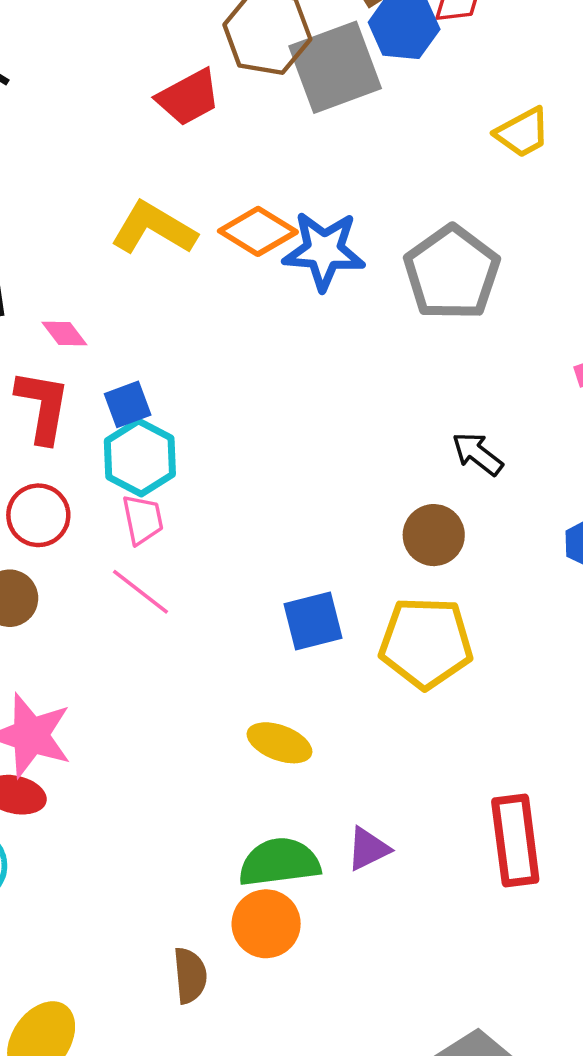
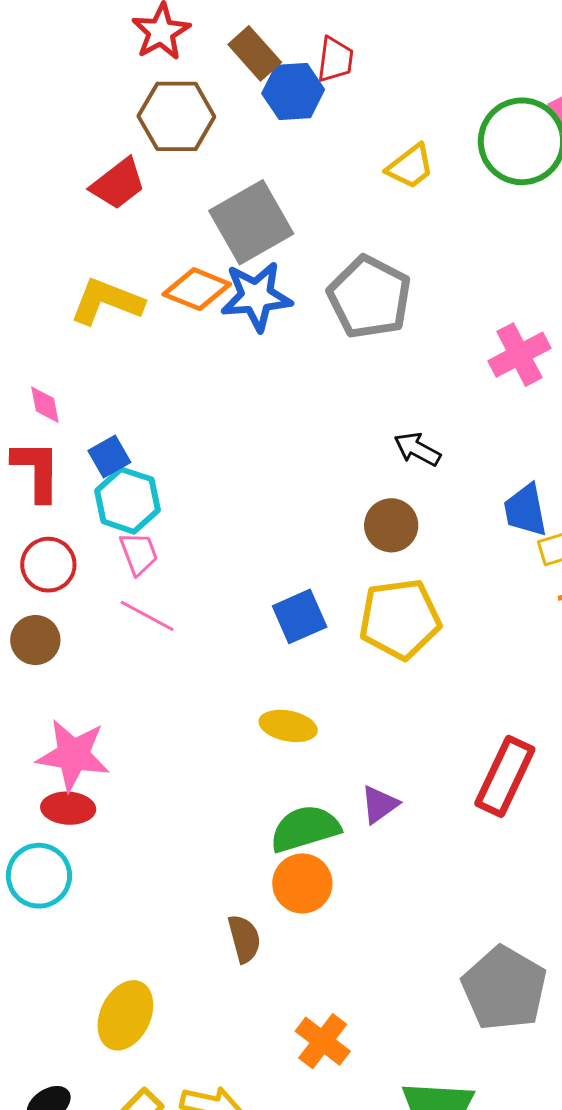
gray square: (335, 67) -> (251, 222), moved
pink diamond: (64, 334) -> (45, 405), turned 36
red rectangle: (515, 840) -> (505, 776), turned 42

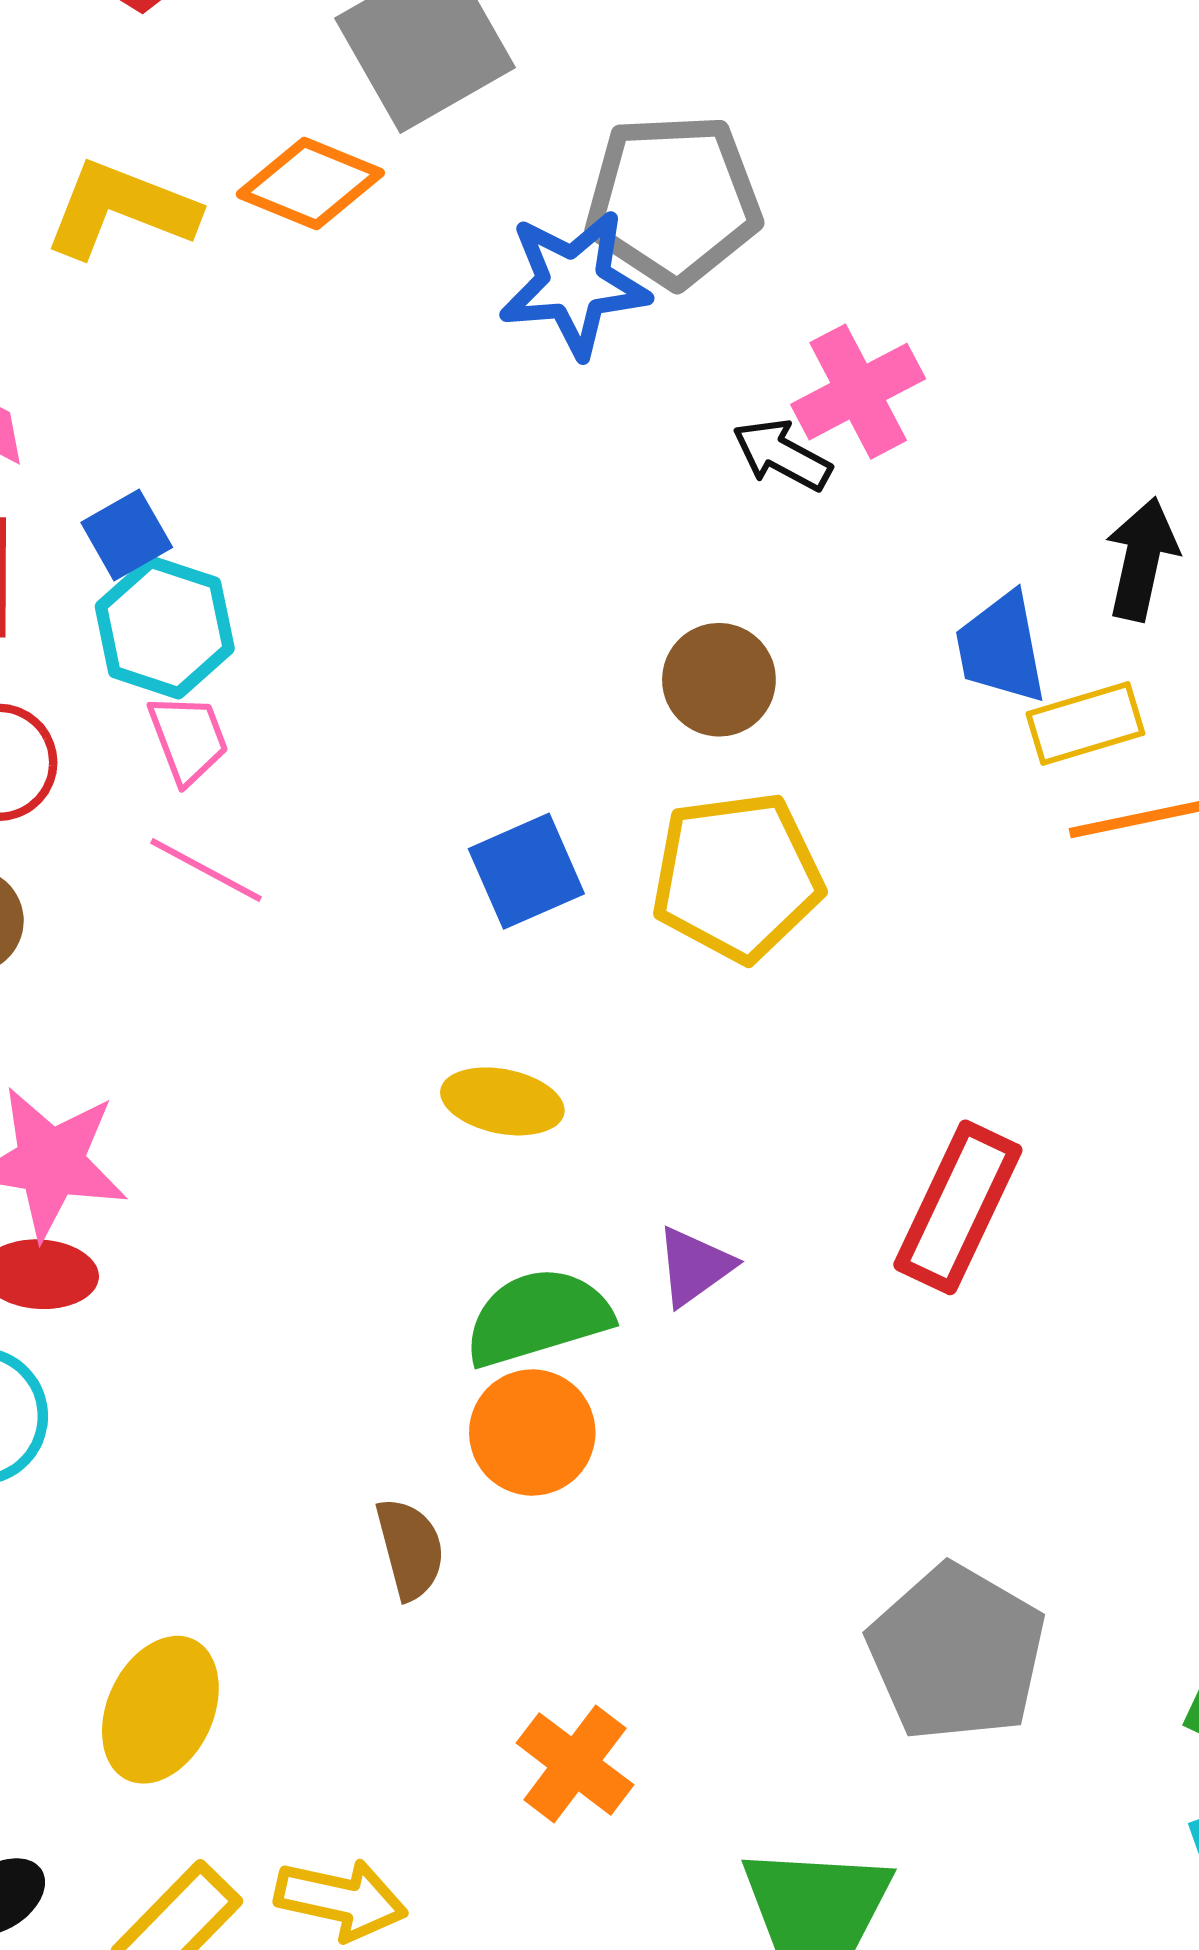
blue star: (256, 296) -> (574, 284), moved
gray pentagon: (369, 297) -> (673, 200), turned -30
pink cross: (519, 355) -> (858, 392), moved
black arrow: (417, 449) -> (782, 455), moved

